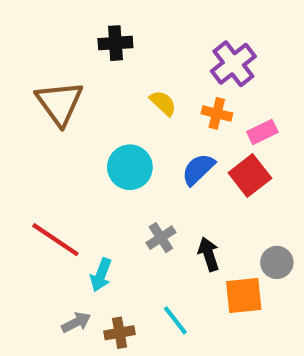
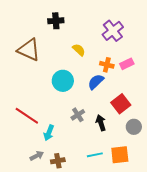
brown triangle: (60, 103) -> (29, 50), turned -30
orange cross: (217, 113) -> (107, 65), moved
red square: (250, 175) -> (121, 104), moved
orange square: (244, 296) -> (120, 155), moved
cyan line: (175, 320) -> (95, 155), moved, turned -63

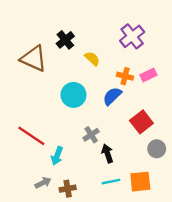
black cross: (56, 21) -> (65, 40), moved, turned -35
black arrow: (101, 123) -> (107, 153), moved

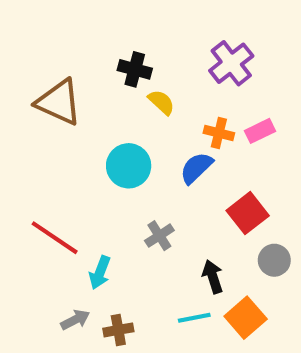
black cross: (65, 40) -> (135, 69), moved, turned -36
black arrow: (107, 153) -> (213, 277), moved
orange square: (140, 182) -> (246, 318), turned -35

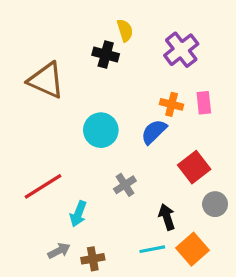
yellow semicircle: (161, 102) -> (125, 30), moved, turned 30
pink rectangle: (260, 131) -> (204, 103), turned -70
red line: (55, 238) -> (43, 186), turned -66

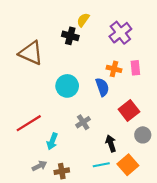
yellow semicircle: (125, 30) -> (83, 20), turned -128
blue semicircle: (154, 132) -> (102, 87), turned 114

